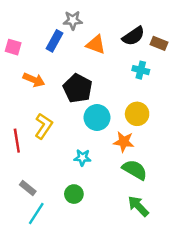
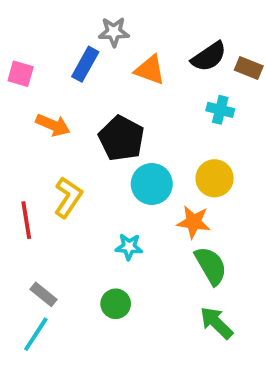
green semicircle: (135, 170) -> (211, 266), turned 30
cyan line: (36, 213) -> (36, 334), moved

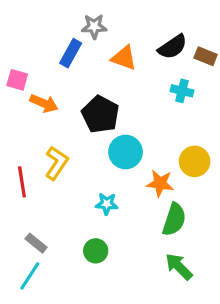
pink square: (21, 74) -> (17, 80), moved
yellow circle: (215, 178) -> (195, 161), moved
green semicircle: (211, 266) -> (174, 219), turned 48

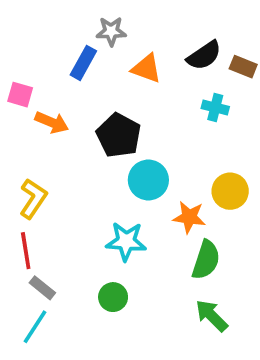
yellow L-shape: (56, 163) -> (33, 199), moved
red line: (22, 182) -> (26, 251), moved
cyan star: (107, 204) -> (126, 241), size x1.5

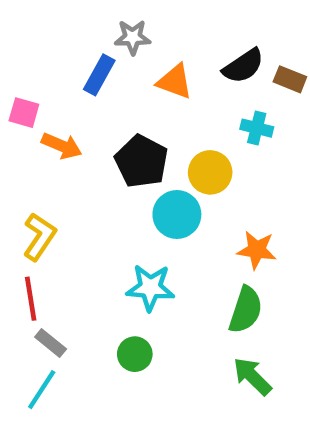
yellow circle: (230, 191) -> (210, 172), moved
orange star: (189, 217) -> (257, 250), moved

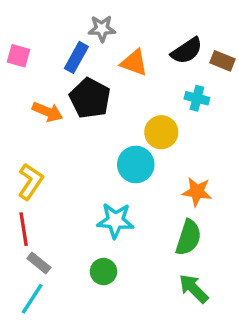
pink square: (24, 113) -> (19, 56), moved
black pentagon: (141, 161) -> (90, 98), moved

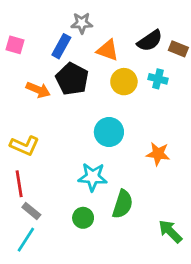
yellow circle: (161, 132) -> (124, 82), moved
yellow L-shape: (30, 181) -> (25, 146), turned 80
green semicircle: (188, 238) -> (123, 204), moved
green arrow: (194, 289) -> (170, 231), moved

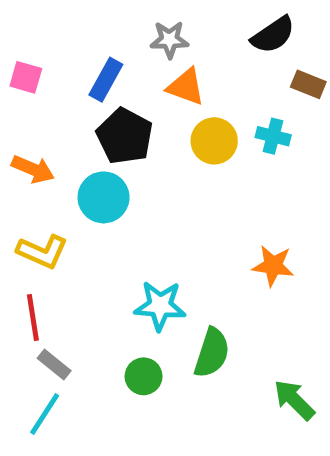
gray star: (82, 23) -> (169, 40), moved
black semicircle: (150, 41) -> (273, 35), moved
orange arrow: (38, 90) -> (33, 169), moved
cyan circle: (109, 132) -> (104, 197), moved

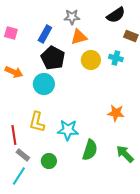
orange triangle: (186, 87) -> (79, 37), turned -36
yellow L-shape: (42, 252) -> (37, 122), moved, turned 80
green circle: (144, 376) -> (49, 161), moved
green arrow: (294, 400) -> (125, 154), moved

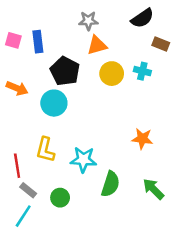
blue rectangle: (45, 34) -> (38, 42), moved, turned -36

